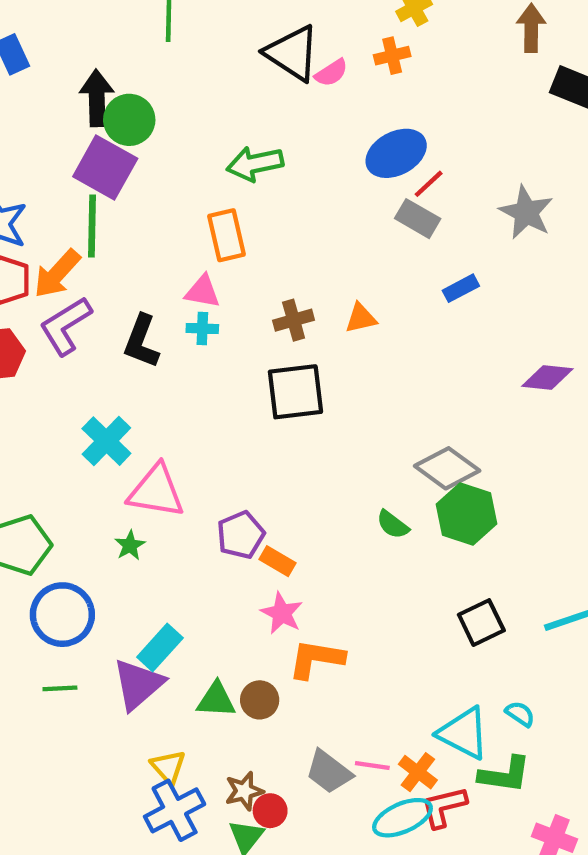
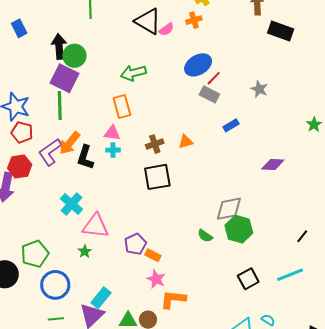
gray star: (526, 212) -> (259, 89), size x0.7
orange arrow: (57, 274) -> (70, 143), moved
gray diamond: (447, 468) -> (229, 209), turned -44

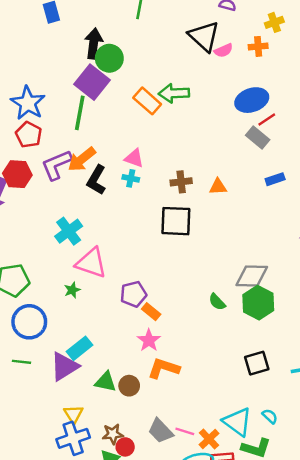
orange rectangle: (122, 107) -> (147, 101), moved, turned -45

